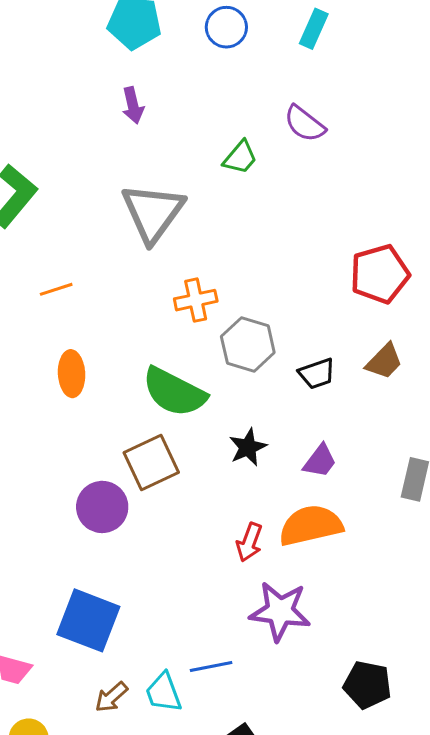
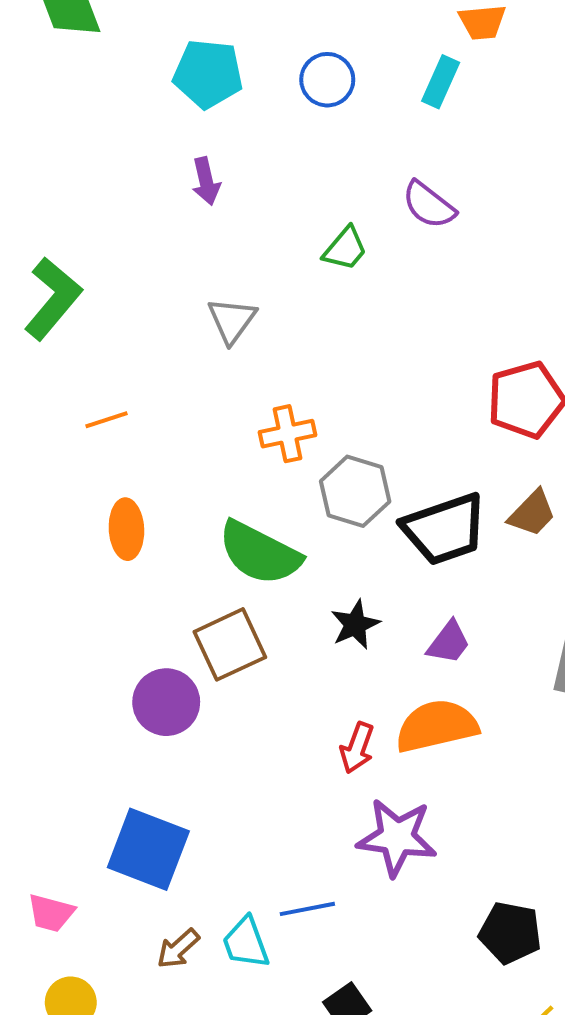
gray triangle: (153, 213) -> (232, 320), size x0.6
black trapezoid: (317, 374) -> (445, 529), size x1.8

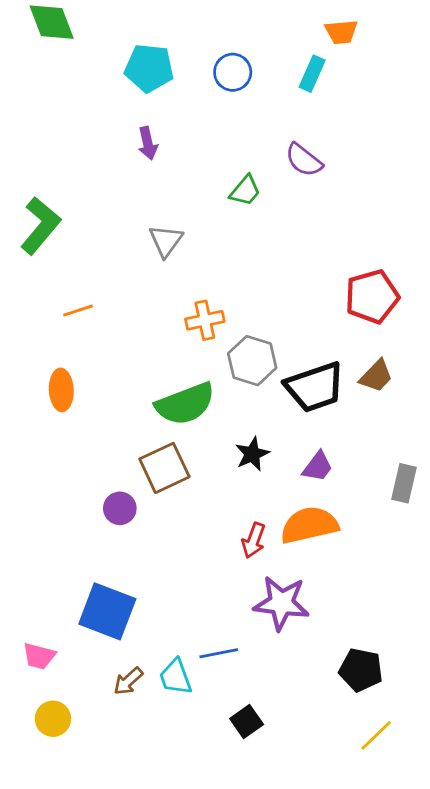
orange ellipse: (126, 529) -> (61, 390), moved
green semicircle: (260, 553) -> (185, 404), turned -48
purple circle: (166, 702) -> (120, 508), size x0.7

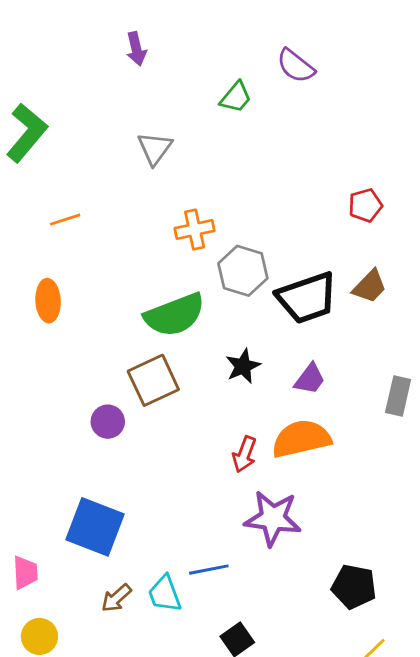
red pentagon: (372, 297) -> (365, 205), size x0.6
pink trapezoid: (39, 656) -> (25, 572), turned -108

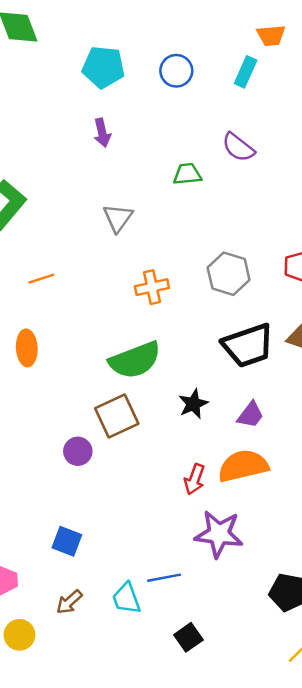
green trapezoid: (236, 97) -> (187, 174), turned -136
gray hexagon: (243, 271) -> (229, 274), moved
blue square: (95, 527) -> (67, 541), size x0.6
brown arrow: (116, 598) -> (69, 602), moved

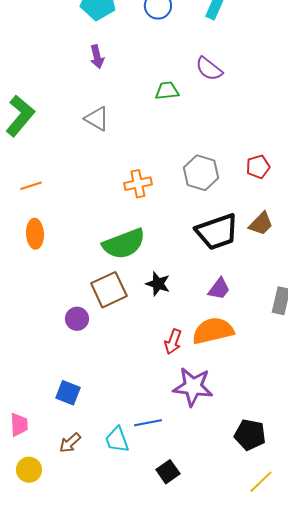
gray triangle: (118, 218) -> (97, 119), moved, turned -36
orange line: (41, 279) -> (31, 186), moved
black star: (193, 404) -> (158, 284), moved, turned -30

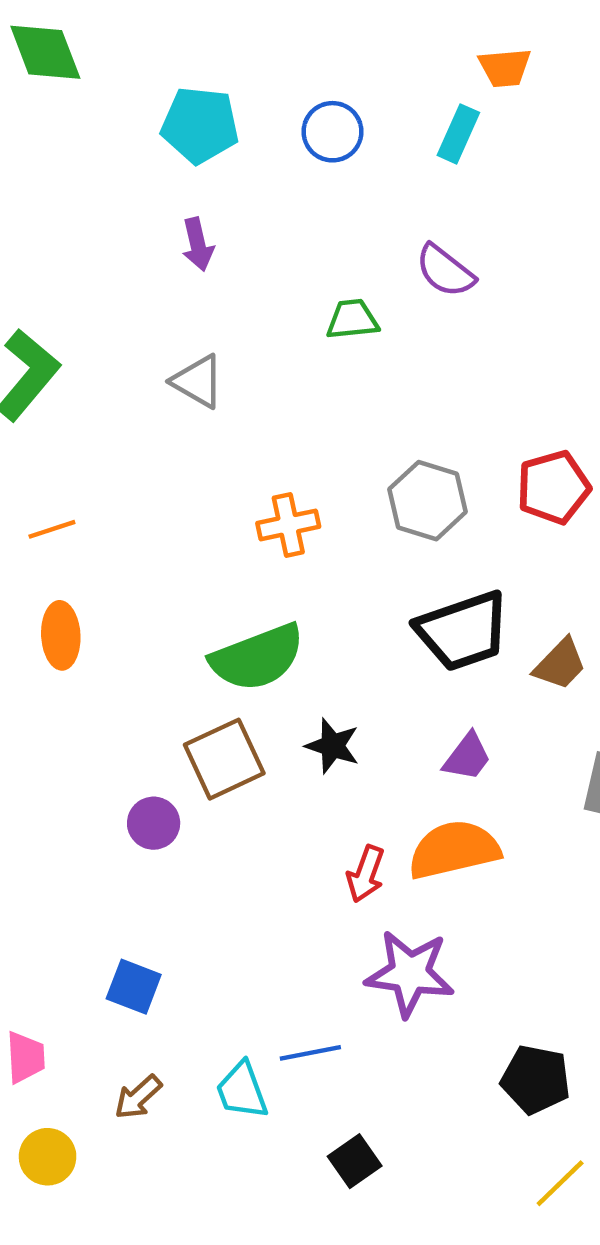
red pentagon: (258, 167) -> (553, 487), size x1.4
brown trapezoid: (261, 224) -> (560, 664), moved

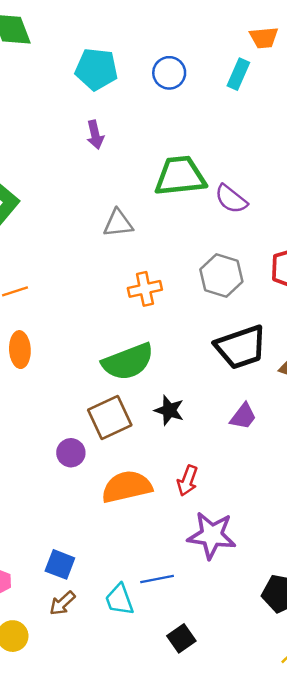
purple semicircle: (445, 271) -> (231, 199), moved
green trapezoid: (352, 319) -> (180, 176), size x1.8
gray triangle: (198, 381) -> (118, 223), moved, turned -36
orange semicircle: (454, 850) -> (127, 487), moved
blue square: (134, 987) -> (60, 564), moved

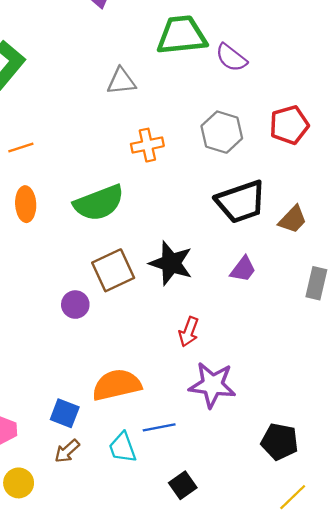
green semicircle: (128, 362) -> (99, 203), moved
black star: (169, 410) -> (171, 263), size x1.5
orange semicircle: (127, 487) -> (117, 385), moved

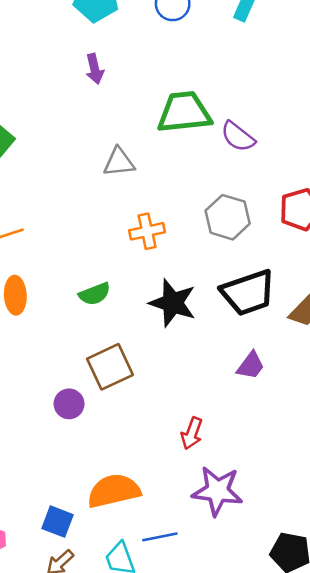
green semicircle: (99, 203) -> (95, 294), size x0.6
black star: (171, 263) -> (173, 303), moved

